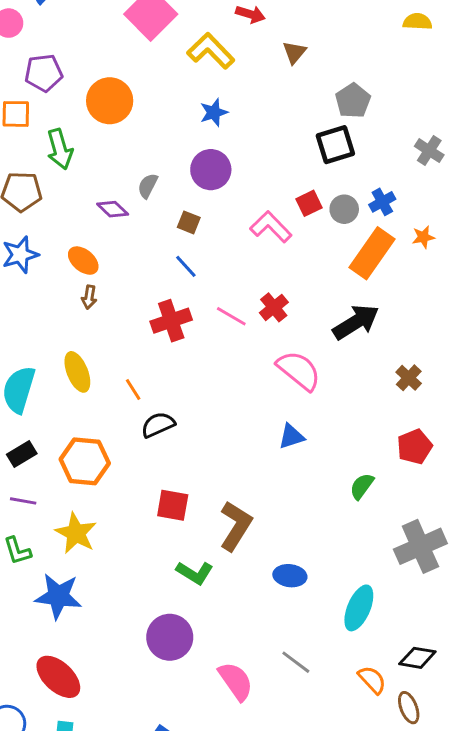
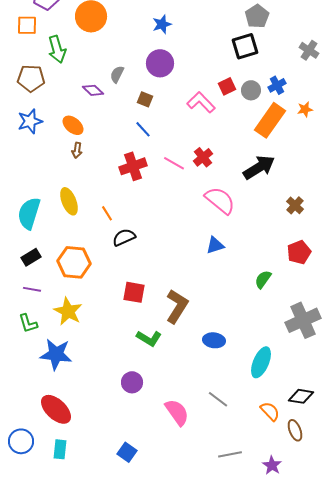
purple circle: (170, 637) -> (132, 382), size x0.7

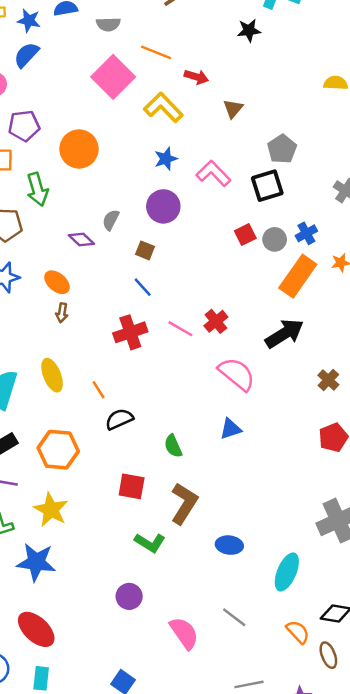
pink L-shape: (201, 102) -> (213, 173), moved
green semicircle: (263, 279) -> (173, 446), moved, turned -60

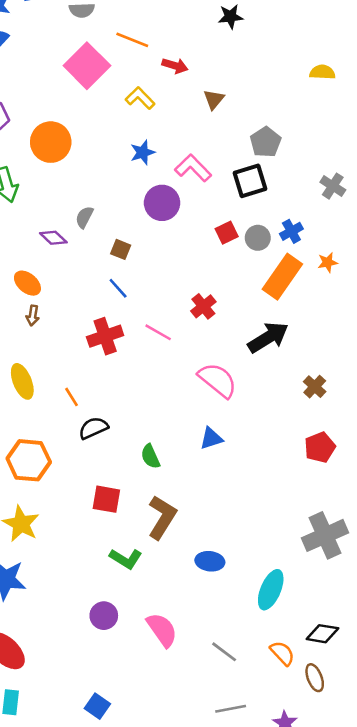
yellow L-shape: (163, 107) -> (140, 98), size x0.7
purple circle: (163, 206) -> (162, 203), moved
red cross: (216, 321) -> (203, 306), moved
gray line: (234, 617) -> (224, 652), moved
pink semicircle: (184, 633) -> (162, 630), moved

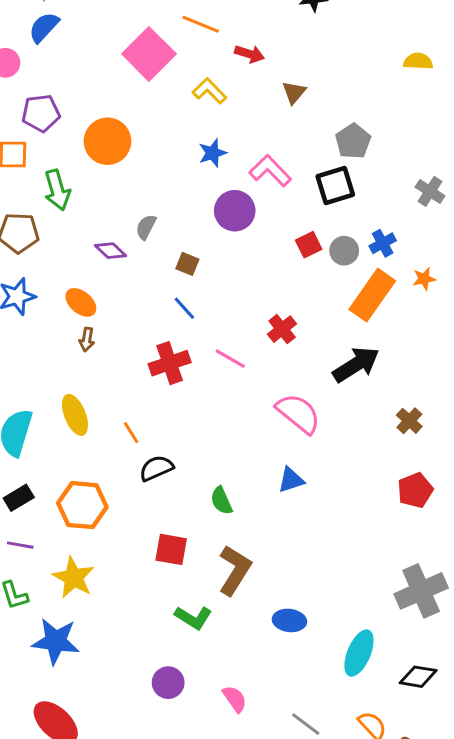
pink semicircle: (162, 630) -> (235, 699), size x0.7
black diamond: (322, 634) -> (418, 677), moved

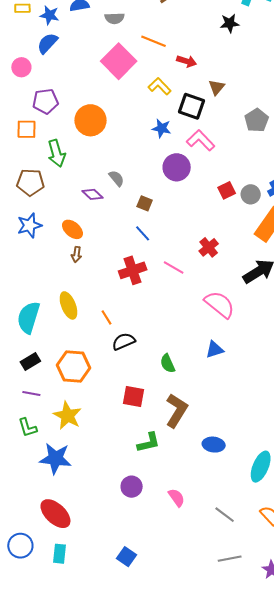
blue star: (213, 153) -> (162, 128), turned 30
black square: (335, 186) -> (192, 106), moved, turned 36
gray semicircle: (146, 227) -> (117, 178), turned 114
green L-shape: (193, 618) -> (149, 443), turned -45

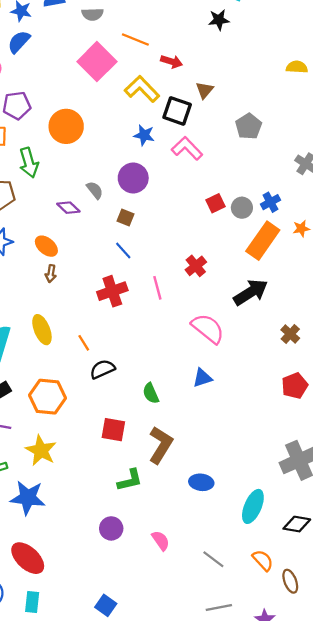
yellow L-shape: (160, 86) -> (142, 89), size x1.4
purple circle: (177, 167) -> (133, 178), moved
pink line: (174, 267) -> (157, 288), turned 45

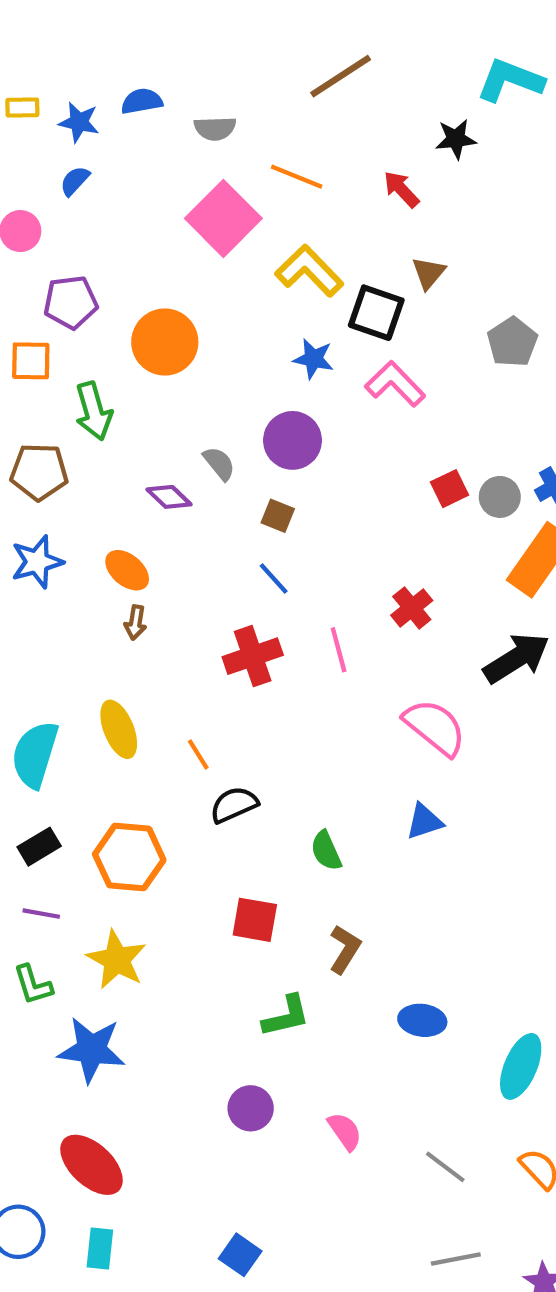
blue semicircle: (19, 42) -> (75, 181), size x0.7
red arrow: (172, 62) -> (401, 189), moved, turned -150
brown L-shape: (161, 445) -> (345, 949), size x0.7

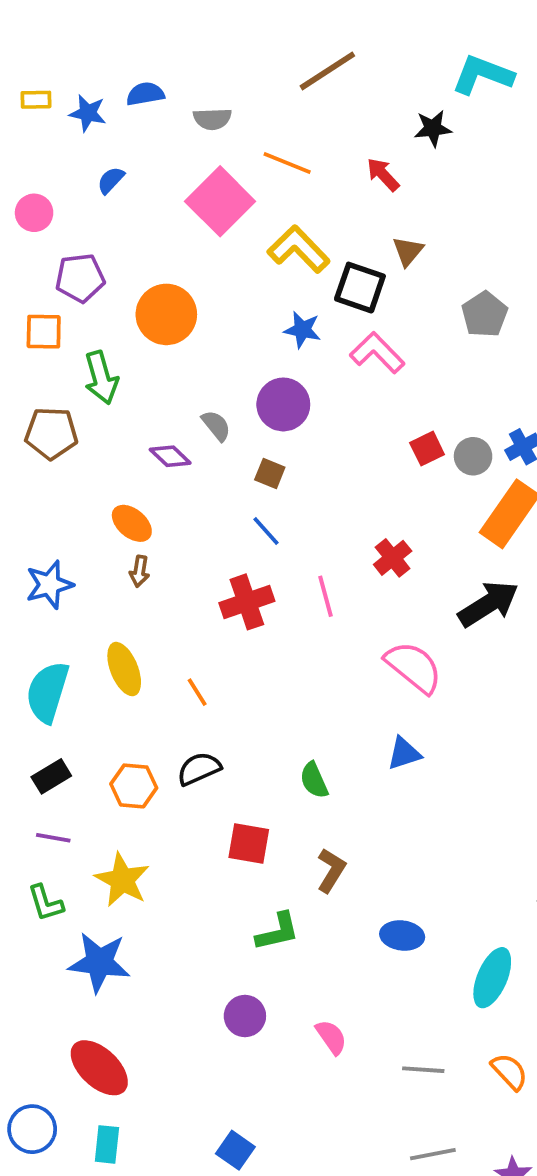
blue semicircle: (75, 181) -> (111, 180), moved
blue star: (37, 562) -> (49, 585), moved
black semicircle: (234, 805) -> (199, 769), moved
orange hexagon: (129, 857) -> (134, 786), size x0.7
gray line: (445, 1167) -> (423, 1070), turned -33

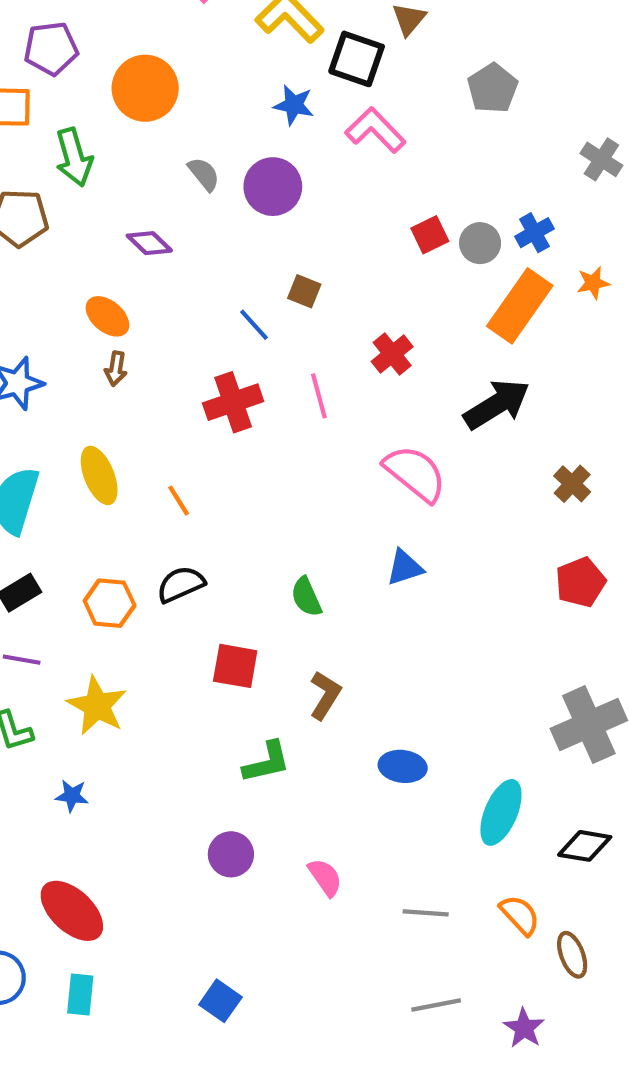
gray semicircle: (216, 426) -> (204, 174), moved
brown square: (270, 473) -> (304, 291), moved
blue star: (99, 962) -> (72, 796), size x0.5

